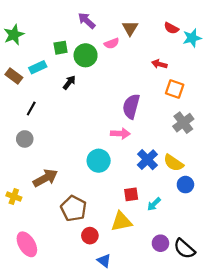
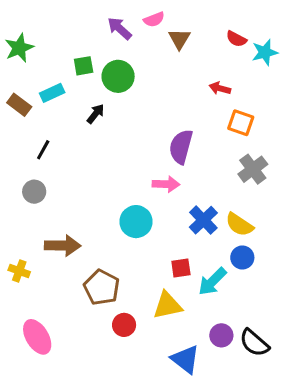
pink semicircle: (112, 43) -> (154, 19), moved
brown arrow: (45, 178) -> (63, 246), turned 30
blue circle: (185, 185) -> (242, 258), moved
cyan arrow: (154, 204) -> (212, 281), size x1.5
blue triangle: (104, 261) -> (185, 359), moved, size x1.5

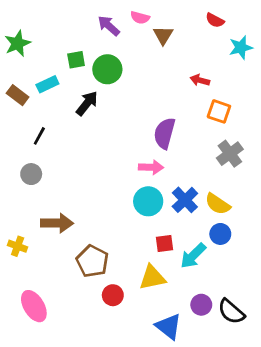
pink semicircle: (154, 19) -> (140, 18), turned 36
red semicircle: (236, 39) -> (215, 20), moved
black arrow: (96, 114) -> (87, 103), size x1.4
cyan circle: (136, 222) -> (148, 201), moved

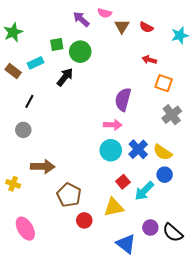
red semicircle: (215, 20) -> (146, 27), moved
red square: (165, 243) -> (123, 182), turned -32

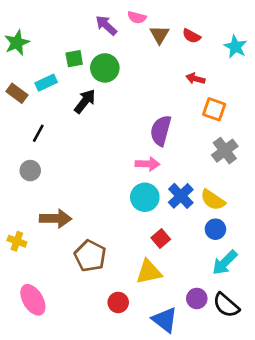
cyan star: (180, 35) -> (235, 47), turned -30
cyan arrow: (144, 191) -> (225, 263), moved
red circle: (84, 220) -> (118, 302), moved

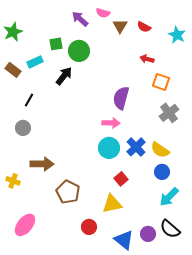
purple circle: (197, 298) -> (148, 234), moved
pink ellipse: (33, 300) -> (25, 225), turned 70

